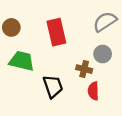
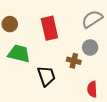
red semicircle: (93, 91) -> (92, 89), moved

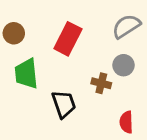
red rectangle: (49, 28) -> (68, 39), turned 40
green trapezoid: (19, 54) -> (26, 74), turned -110

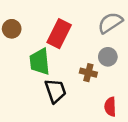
green trapezoid: (26, 74) -> (40, 62), moved

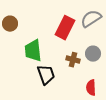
red rectangle: (59, 34) -> (65, 28), moved
gray circle: (108, 57) -> (93, 54), moved

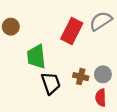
gray circle: (93, 54) -> (103, 74), moved
brown cross: (73, 60) -> (81, 77), moved

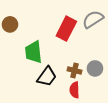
black trapezoid: (51, 83) -> (47, 77), turned 55
red semicircle: (101, 98) -> (74, 90), moved

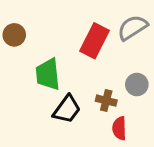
gray circle: (95, 68) -> (137, 85), moved
red semicircle: (74, 90) -> (119, 128), moved

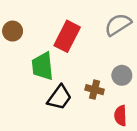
red rectangle: (95, 41) -> (67, 36), moved
red semicircle: (119, 128) -> (121, 116), moved

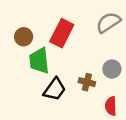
brown circle: (13, 31) -> (24, 37), moved

